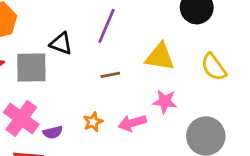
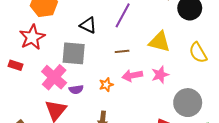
gray square: (31, 67) -> (74, 53), moved
pink star: (165, 102) -> (160, 75), turned -30
pink arrow: (132, 123) -> (132, 76), moved

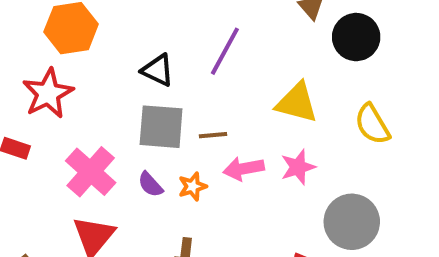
brown line: (122, 51) -> (213, 135), moved
gray square: (74, 53) -> (161, 127), moved
purple semicircle: (76, 90) -> (150, 185), moved, turned 56

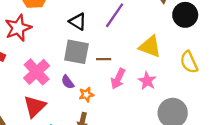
pink star: (298, 167) -> (147, 81), turned -30
pink arrow: (244, 169) -> (118, 79), turned -60
orange star: (193, 186) -> (86, 95), moved

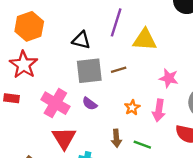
yellow triangle: (150, 47) -> (145, 40), moved
pink arrow: (118, 79) -> (159, 110), moved
orange star: (86, 95) -> (132, 108), moved

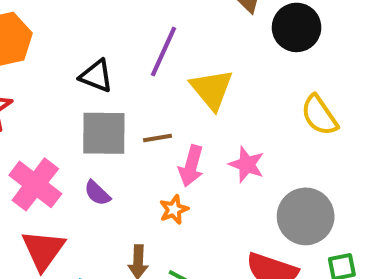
yellow triangle: (145, 40) -> (212, 89), turned 40
pink arrow: (159, 110) -> (191, 166), moved

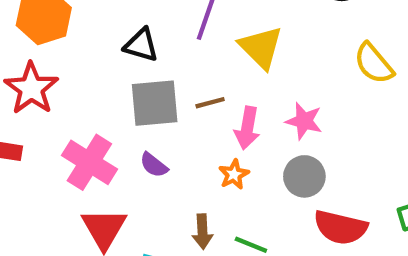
gray circle: (306, 216) -> (304, 176), moved, size x0.7

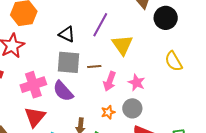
pink cross: (89, 162) -> (33, 85), turned 30
purple semicircle: (154, 165) -> (63, 91), size x1.6
orange star: (234, 174) -> (108, 112), moved

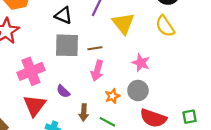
yellow semicircle: (174, 61) -> (165, 26), moved
pink arrow: (110, 81) -> (97, 71), moved
purple semicircle: (63, 91) -> (63, 91), moved, size x0.6

